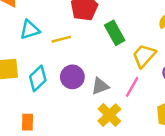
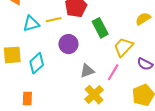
yellow line: (61, 39) -> (54, 20), moved
purple circle: (72, 77) -> (68, 44), moved

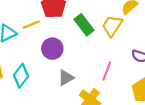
yellow trapezoid: (123, 47) -> (112, 26), moved
gray triangle: (87, 71) -> (66, 78), moved

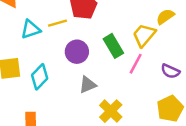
green rectangle: (84, 25) -> (113, 46), moved
pink line: (107, 71) -> (136, 64), moved

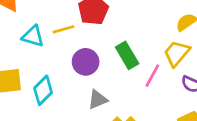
cyan triangle: (31, 29) -> (33, 36), turned 35
yellow trapezoid: (144, 35) -> (177, 53), moved

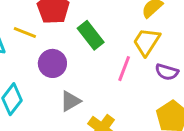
yellow line: (64, 29) -> (25, 32), turned 45
green rectangle: (127, 55) -> (91, 35), moved

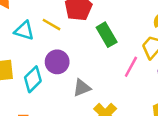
purple circle: (52, 63) -> (57, 62), moved

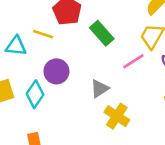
pink line: (131, 67) -> (133, 61), turned 40
gray triangle: (82, 88) -> (100, 89), moved

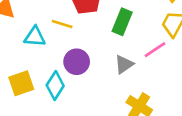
green rectangle: (102, 33) -> (122, 22), turned 65
gray triangle: (100, 89) -> (124, 64), moved

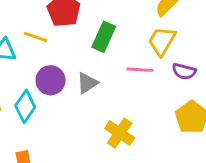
pink line: (155, 50) -> (140, 70), turned 35
gray triangle: (124, 64) -> (87, 83), moved

